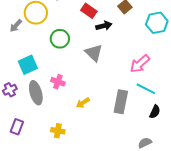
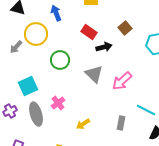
pink arrow: (140, 64) -> (122, 81), moved
pink cross: (58, 82) -> (58, 103), turned 32
gray rectangle: (121, 102) -> (121, 123), size x0.6

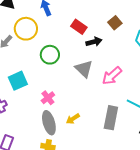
gray ellipse: (36, 114) -> (49, 123), moved
gray rectangle: (121, 123) -> (111, 118), size x1.6

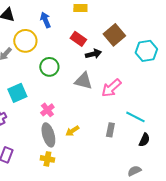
brown square: (115, 23) -> (114, 35), size x1.5
gray triangle: (84, 69) -> (83, 81), turned -30
gray rectangle: (111, 118) -> (110, 130), size x0.6

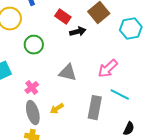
gray triangle: (83, 81) -> (68, 73), moved
pink arrow: (111, 88) -> (108, 69), moved
gray rectangle: (110, 130) -> (95, 108), size x1.6
black semicircle: (144, 140) -> (129, 129), moved

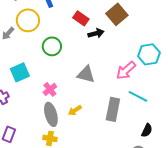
cyan hexagon: (131, 29) -> (149, 54), moved

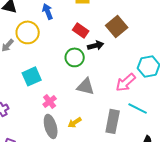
green circle: (52, 46) -> (75, 57), moved
cyan square: (20, 72) -> (32, 76), moved

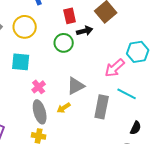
red rectangle: (81, 30) -> (70, 16), turned 42
yellow circle: (28, 32) -> (25, 27), moved
cyan square: (32, 76) -> (21, 62), turned 30
gray triangle: (86, 86) -> (76, 86), moved, turned -42

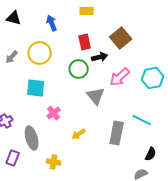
pink arrow: (115, 68) -> (120, 77), moved
gray triangle: (76, 86) -> (96, 96), moved, turned -42
gray ellipse: (40, 112) -> (32, 138), moved

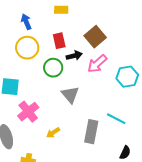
yellow circle: (40, 53) -> (27, 48), moved
pink arrow: (120, 77) -> (97, 64), moved
pink cross: (54, 113) -> (28, 112), size x1.5

